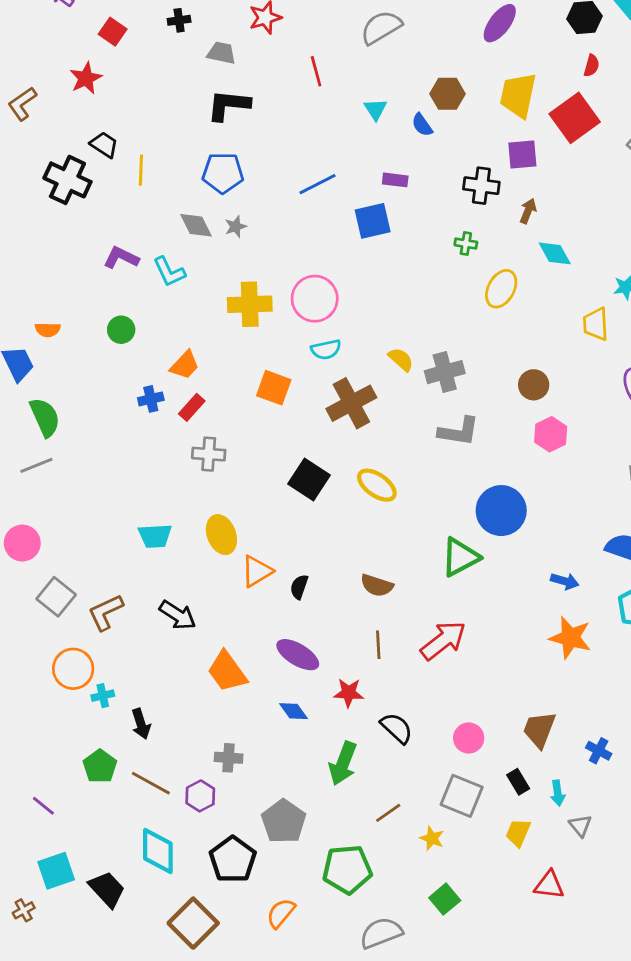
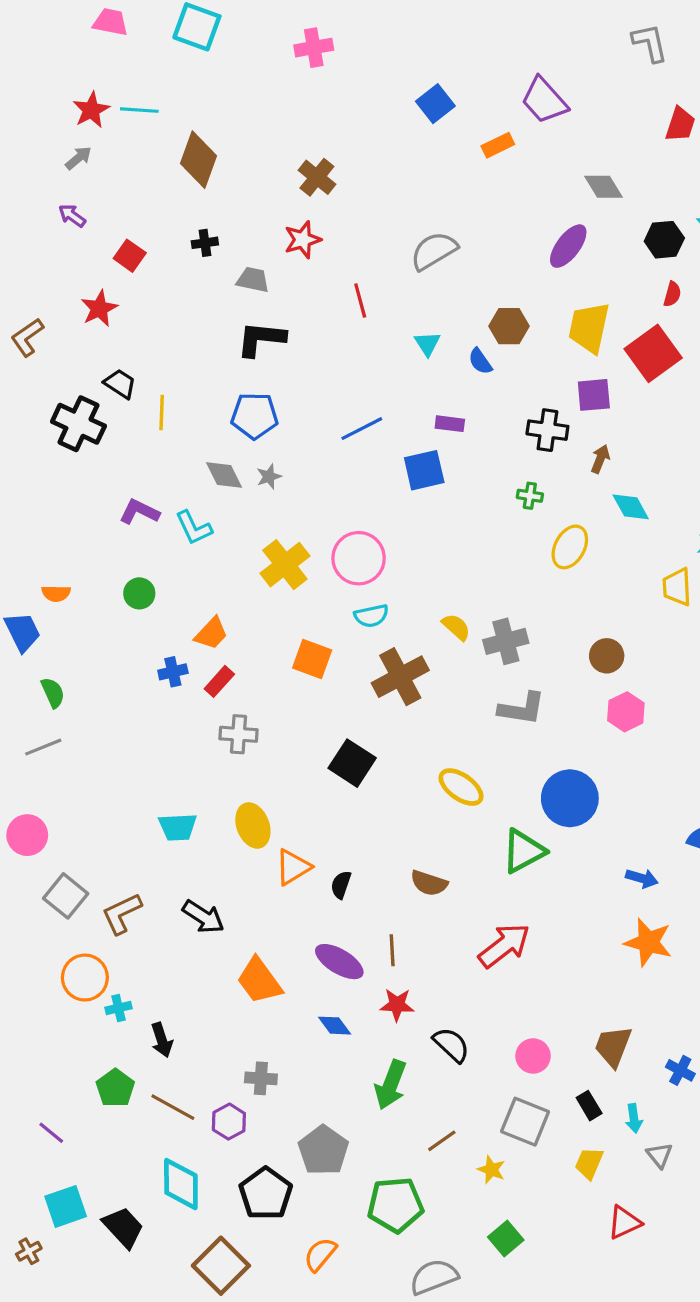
yellow cross: (250, 304) -> (285, 565), turned -36
green semicircle: (45, 417) -> (53, 693), size x0.7
yellow ellipse: (377, 485) -> (461, 787), moved
brown line: (378, 645) -> (392, 950), moved
red triangle: (549, 885) -> (624, 1222), turned -32

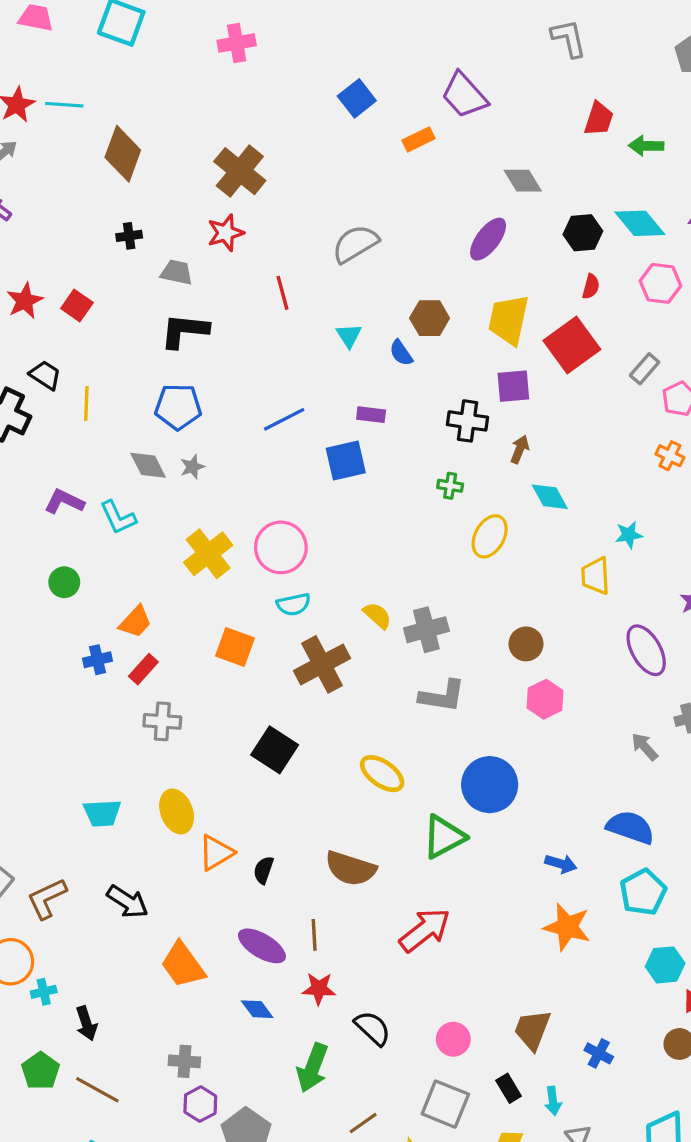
brown cross: (317, 177) -> (240, 171), size x1.4
red square: (130, 256) -> (77, 305), moved
brown semicircle: (429, 883) -> (350, 868), size x1.4
purple hexagon: (229, 1122) -> (200, 1104), moved

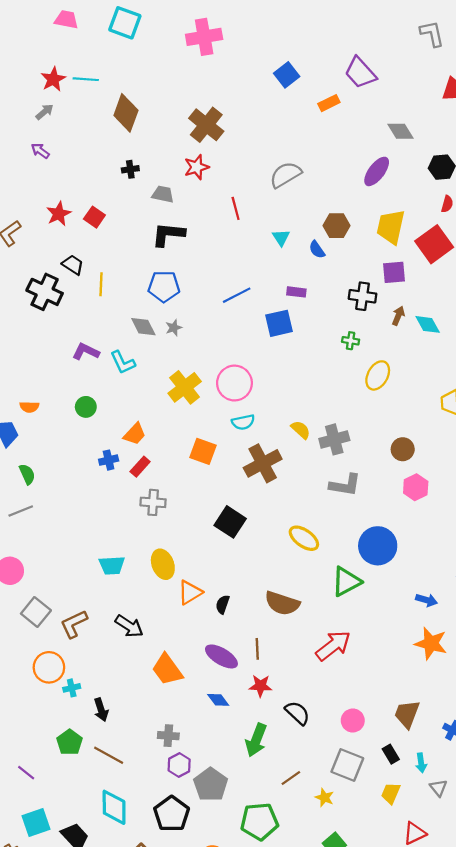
pink cross: (237, 43) -> (204, 37), size x1.4
cyan diamond: (550, 497) -> (428, 324), moved

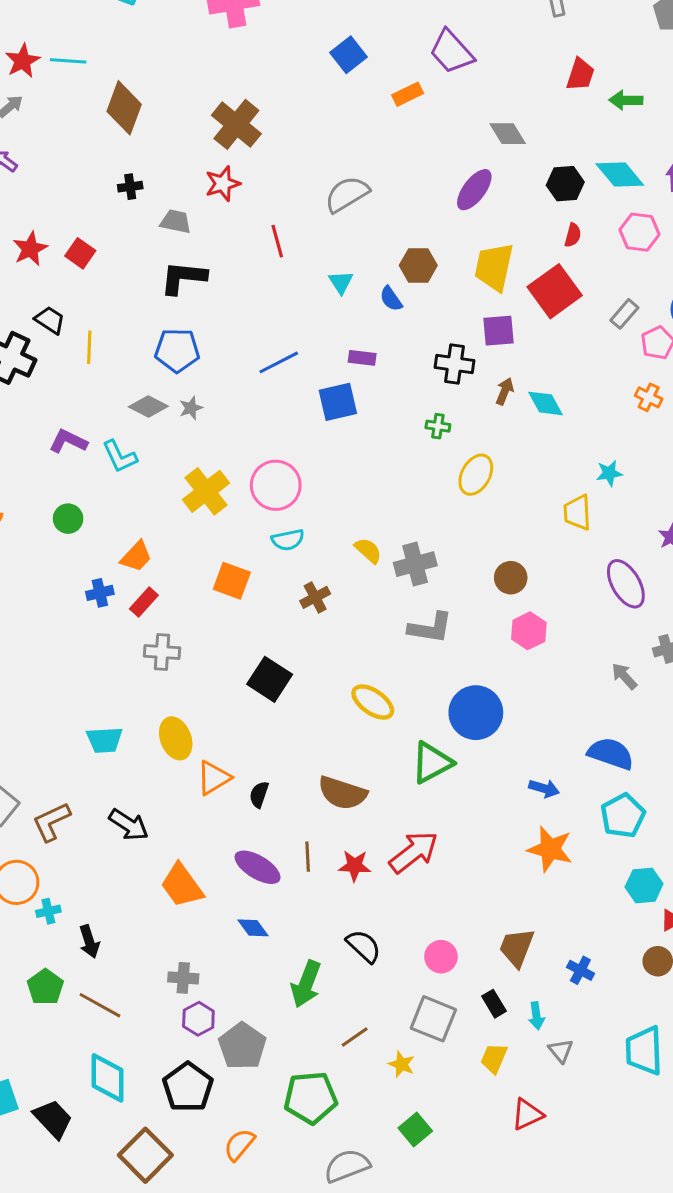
gray diamond: (143, 327) -> (148, 406), turned -36
brown cross: (263, 463) -> (315, 597), size x0.6
red star: (261, 686) -> (355, 866), moved

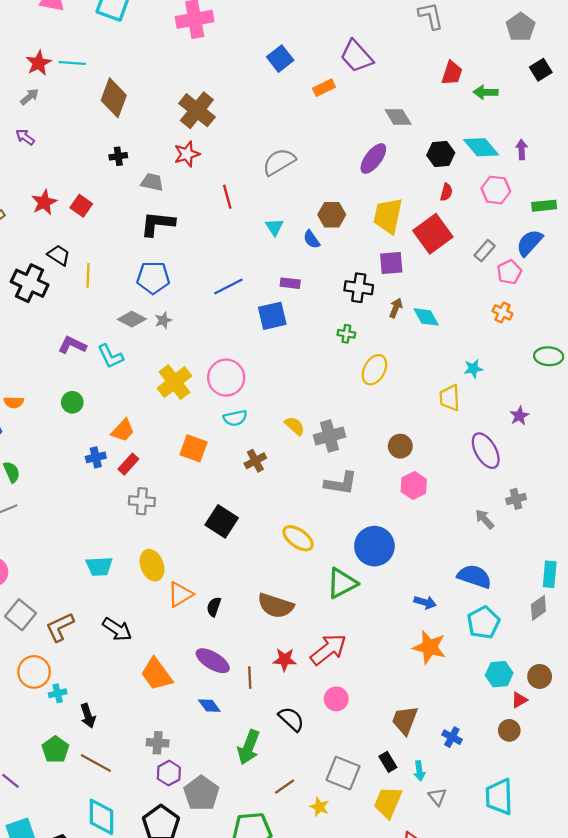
brown line: (308, 857) -> (250, 678), moved
pink circle: (441, 957) -> (336, 699), moved
yellow trapezoid: (494, 1058) -> (388, 802), size x1.4

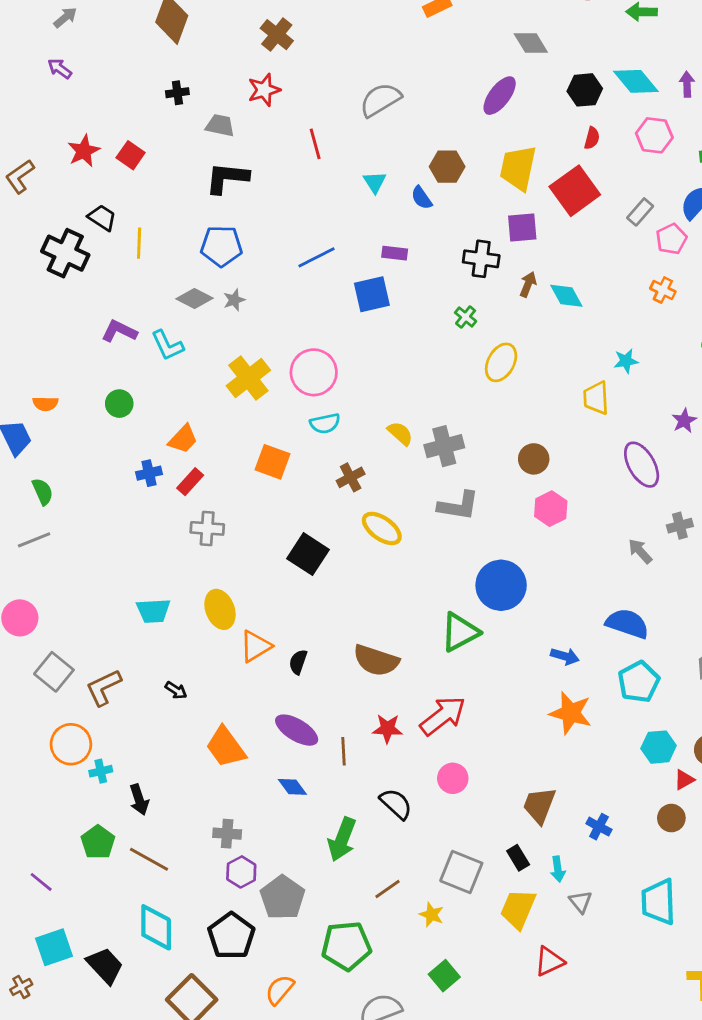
brown cross: (197, 110) -> (277, 35), size x0.7
green cross: (346, 334) -> (466, 317), turned 30
yellow ellipse: (298, 538) -> (382, 528), moved
black arrow: (117, 629) -> (176, 690), size x0.6

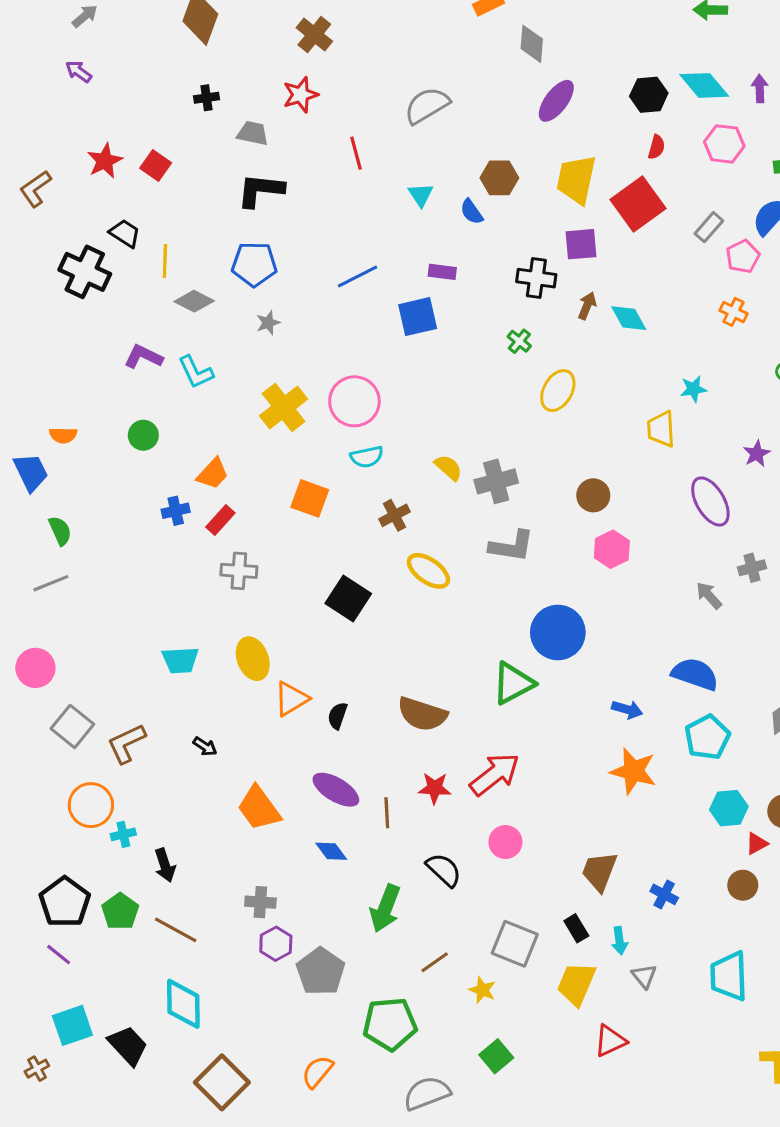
gray diamond: (531, 43) -> (532, 44), moved, turned 36
gray diamond: (194, 299) -> (194, 301), moved
black pentagon: (231, 936) -> (65, 902), moved

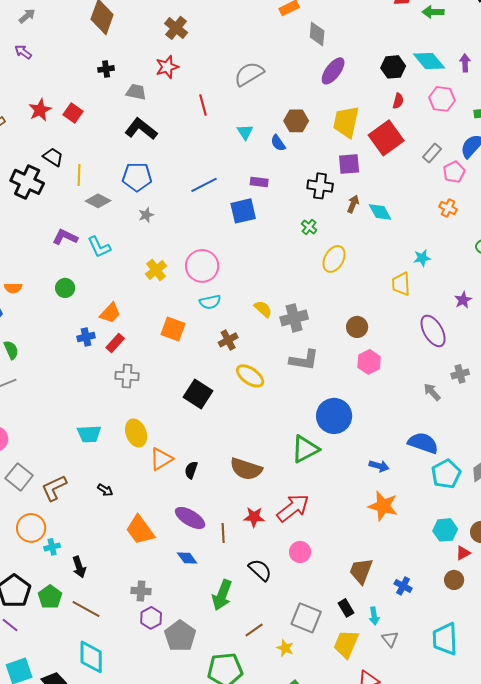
black L-shape: (260, 190) -> (141, 129), turned 32
yellow cross: (284, 407) -> (156, 270), size x0.7
cyan pentagon: (707, 737) -> (446, 474), moved

